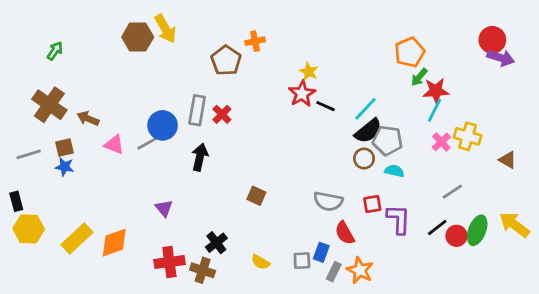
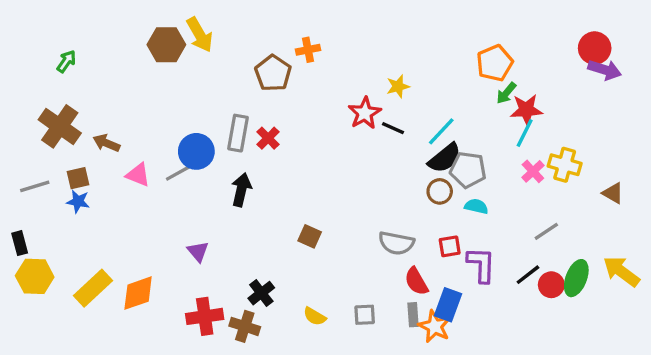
yellow star: (309, 72) -> (398, 86), moved, turned 30
blue rectangle: (321, 252) -> (448, 305), moved, size x1.4
gray rectangle: (334, 272) -> (413, 315), moved, turned -30

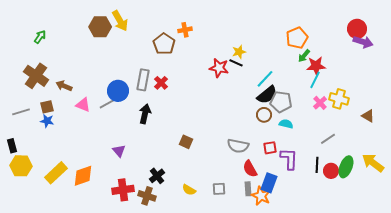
red star: (365, 113) -> (219, 68), turned -30
black line: (393, 128) -> (236, 63), moved
black line: (528, 275) -> (317, 165), turned -49

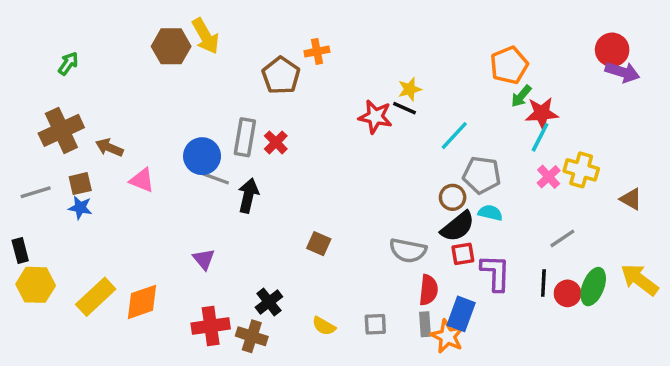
brown cross: (36, 76) -> (61, 130), turned 30
black semicircle: (267, 95) -> (458, 226), moved
gray line: (107, 104) -> (216, 178), moved, turned 49
red semicircle: (250, 169) -> (429, 290), turned -144

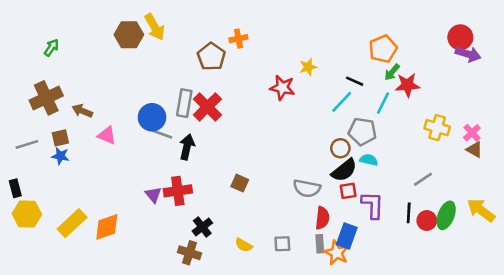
black line: (404, 108) -> (355, 81), moved
cyan line: (540, 137) -> (383, 103), moved
red cross: (276, 142) -> (207, 107), size x1.6
pink cross: (549, 177) -> (472, 133), moved
red cross: (211, 326) -> (178, 191), moved

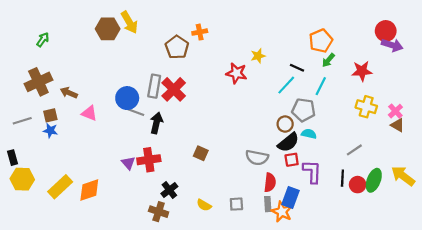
red star: (407, 85) -> (362, 71), moved

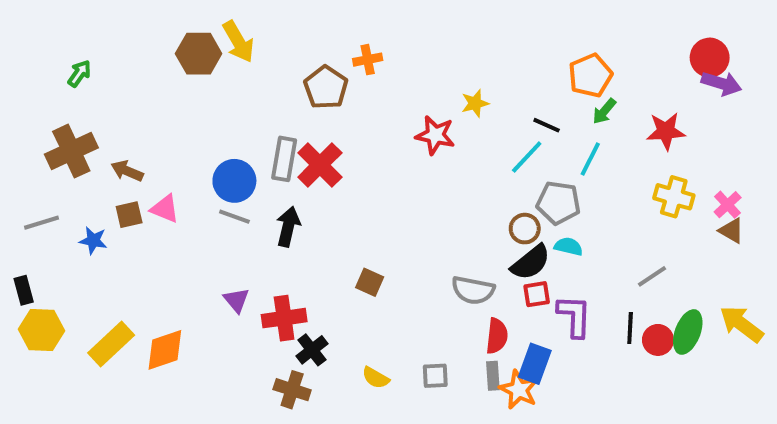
gray line: (136, 112) -> (234, 217), moved
brown square: (50, 115) -> (129, 215), moved
red cross: (149, 160) -> (284, 318), moved

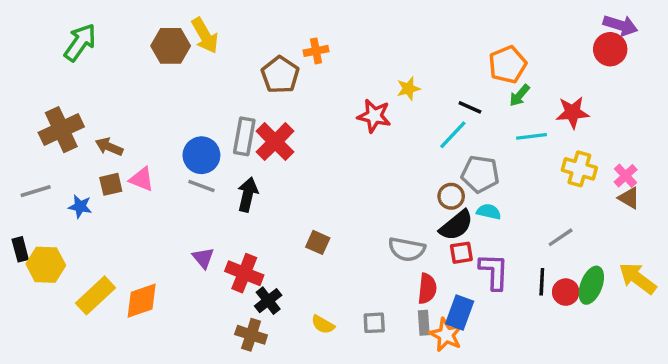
green arrow: (79, 73) -> (80, 42), moved, size x1.6
purple arrow: (722, 83) -> (620, 25), moved
cyan line: (590, 159) -> (532, 136), moved, turned 56
red cross: (284, 318) -> (244, 273), turned 30
yellow hexagon: (42, 330) -> (46, 265), moved

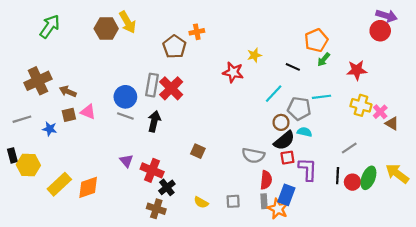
cyan line: (453, 135) -> (274, 94), moved
cyan line: (532, 136) -> (322, 97), moved
pink cross: (626, 176) -> (380, 112), moved

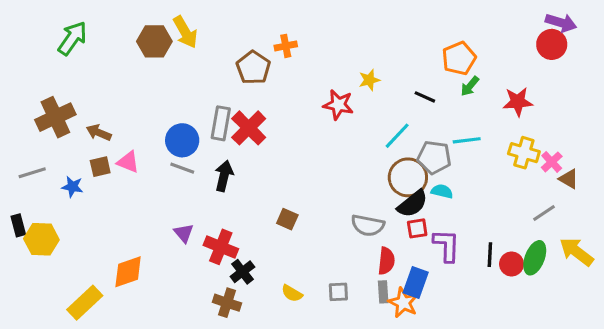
brown circle: (281, 122) -> (408, 177), size x1.6
gray line: (349, 148) -> (544, 213), moved
yellow rectangle: (59, 184) -> (85, 303), moved

